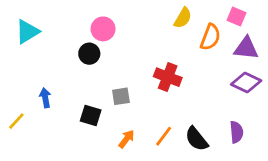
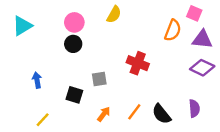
yellow semicircle: (183, 18) -> (114, 14), moved
pink circle: (103, 29) -> (74, 22), moved
yellow line: (16, 121) -> (43, 120), moved

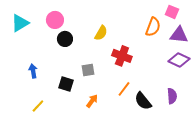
yellow semicircle: (114, 14) -> (101, 33), moved
pink circle: (74, 22) -> (55, 20), moved
orange line: (134, 112) -> (124, 89), moved

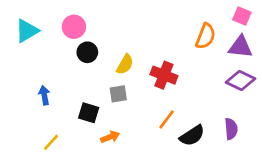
pink square: (172, 12) -> (242, 16), moved
yellow semicircle: (101, 33) -> (125, 64), moved
orange arrow: (92, 101) -> (110, 137), moved, turned 32
black semicircle: (143, 101) -> (192, 136), turned -84

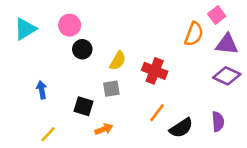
pink square: (242, 16) -> (217, 15), moved, turned 30

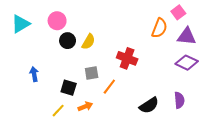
yellow semicircle: (118, 61) -> (88, 42), moved
orange line: (157, 113) -> (109, 87), moved
yellow line: (48, 134) -> (58, 111), moved

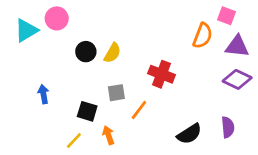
pink square: (178, 12) -> (227, 16), turned -32
pink circle: (57, 21) -> (57, 18), moved
orange arrow: (85, 106) -> (108, 135), turned -88

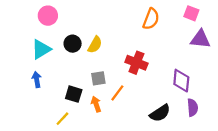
cyan triangle: (26, 30) -> (41, 49), moved
orange semicircle: (203, 36) -> (151, 19), moved
purple diamond: (237, 79) -> (181, 81), moved, turned 70
orange arrow: (108, 135) -> (96, 104), moved

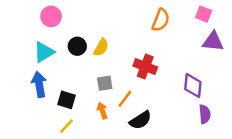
blue arrow: (37, 79) -> (39, 84), size x1.5
black square: (74, 94) -> (67, 100), moved
black semicircle: (160, 113) -> (140, 120), moved

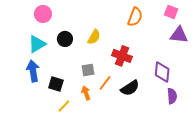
yellow semicircle: (101, 47) -> (94, 37), moved
black semicircle: (140, 120) -> (130, 88), moved
yellow line: (67, 126) -> (64, 106), moved

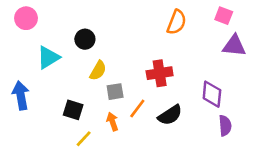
pink circle: (43, 14) -> (26, 18), moved
yellow semicircle: (94, 37) -> (98, 71), moved
black circle: (65, 39) -> (85, 39), moved
red cross: (122, 56) -> (160, 73), turned -30
blue arrow: (33, 71) -> (21, 95), moved

